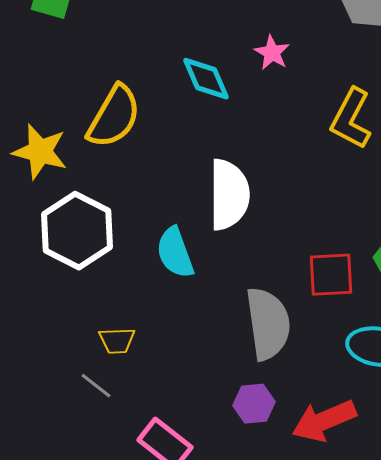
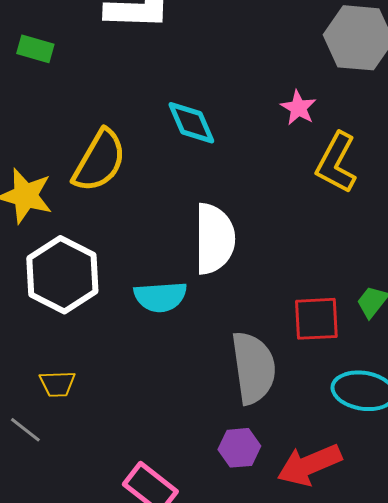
pink star: (272, 53) -> (298, 108), moved
cyan semicircle: (175, 253) -> (160, 297), turned -74
yellow trapezoid: (117, 341) -> (57, 384), moved
gray line: (96, 386) -> (25, 430), moved

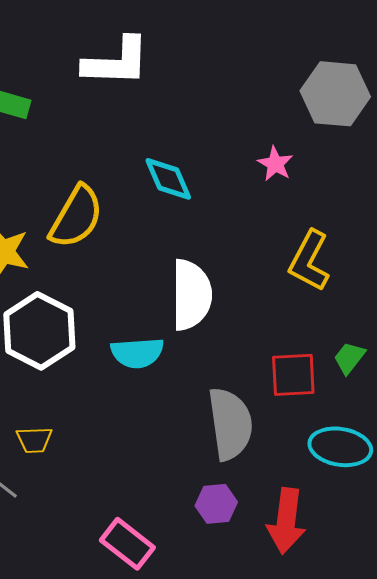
yellow L-shape: (336, 163) -> (309, 261), moved
red arrow: (309, 465) -> (286, 521), turned -60

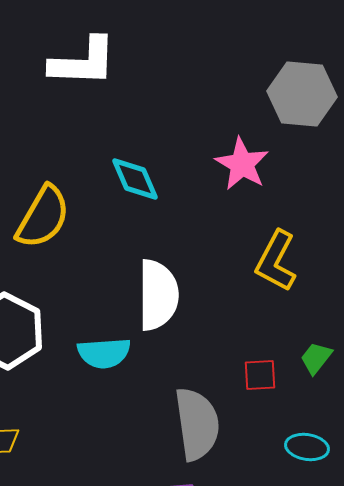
pink star: (275, 164) -> (242, 164), size x1.5
red square: (293, 375) -> (260, 375), size x0.7
cyan ellipse: (340, 447) -> (307, 447), size x0.7

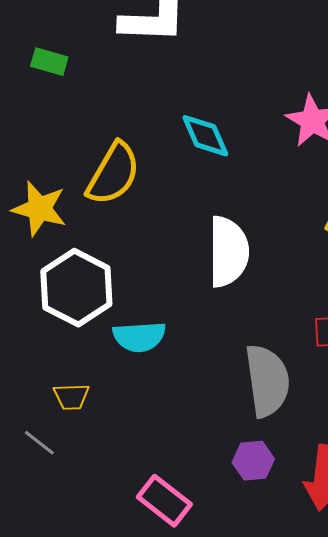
cyan semicircle: (104, 353) -> (139, 337), moved

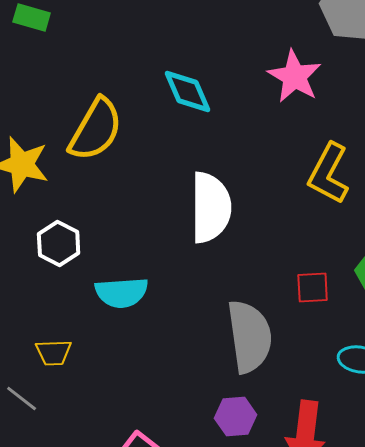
white hexagon: (76, 288) -> (59, 243), size x0.6

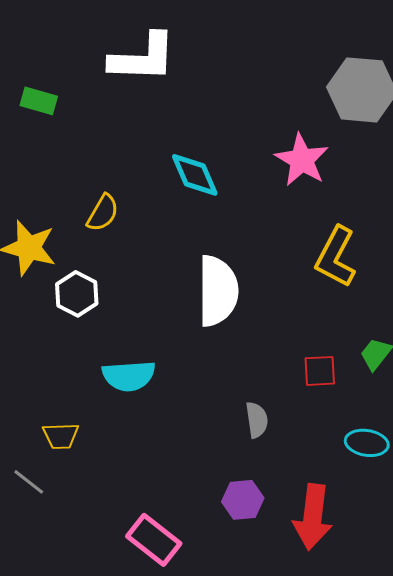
yellow semicircle: (96, 129) -> (103, 213), size x0.6
white hexagon: (59, 243) -> (77, 294), moved
gray semicircle: (250, 336) -> (257, 420), size x0.5

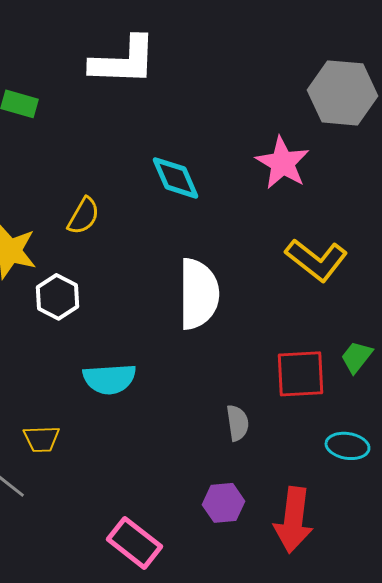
yellow L-shape: (336, 257) -> (316, 260), turned -80
red square: (320, 371) -> (300, 374), size x1.5

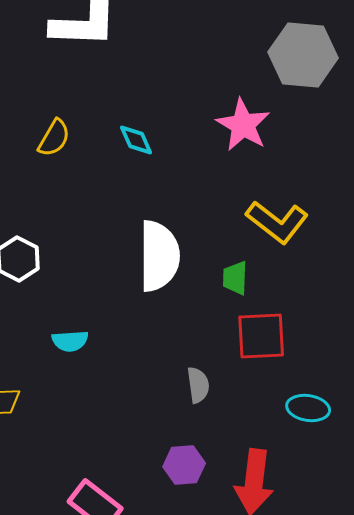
cyan diamond: (175, 178) -> (136, 140), size x0.7
yellow semicircle: (83, 216) -> (54, 138), moved
green trapezoid: (356, 357) -> (235, 278), moved, turned -36
cyan semicircle: (109, 379) -> (70, 341), size x0.7

